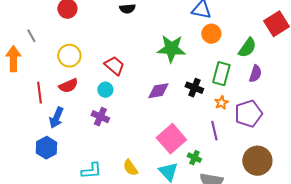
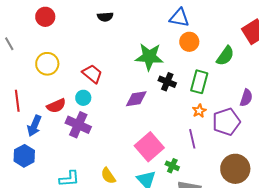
purple semicircle: (255, 74) -> (246, 98), moved
red semicircle: (68, 86) -> (56, 106), moved
black cross: (194, 88) -> (167, 82), moved
purple cross: (100, 117) -> (78, 125), size x1.4

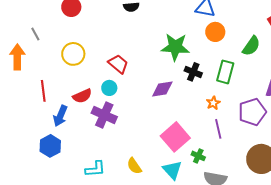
orange star: (199, 111) -> (213, 103), moved

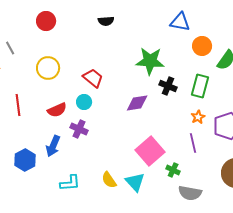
orange circle: (215, 32) -> (202, 46), moved
orange star: (213, 103) -> (198, 117), moved
purple cross: (104, 115) -> (79, 129), size x0.7
blue arrow: (60, 116) -> (53, 146), moved
cyan triangle: (172, 170) -> (135, 182), moved

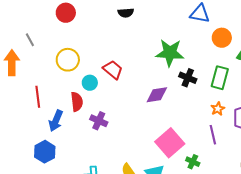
cyan circle: (84, 102) -> (90, 83), moved
red semicircle: (57, 110) -> (77, 102), turned -72
blue arrow: (53, 146) -> (56, 121), moved

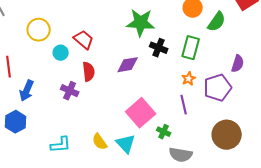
red semicircle: (77, 102) -> (89, 72), moved

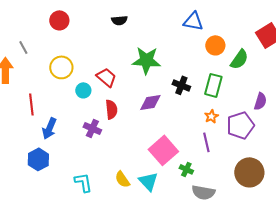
green star: (141, 23) -> (146, 60), moved
cyan L-shape: (61, 145) -> (83, 182), turned -95

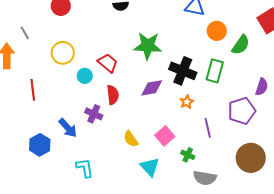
black cross: (181, 85) -> (183, 71), size x1.5
orange star: (211, 116) -> (187, 102), moved
blue arrow: (49, 128) -> (68, 128), moved, turned -65
pink square: (163, 150) -> (165, 136), size x0.7
yellow semicircle: (122, 179) -> (131, 139), moved

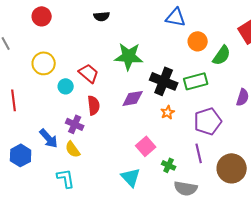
green rectangle: (215, 71) -> (196, 81), turned 60
purple pentagon: (242, 111) -> (208, 121), moved
purple line: (208, 128) -> (199, 153), moved
yellow semicircle: (131, 139) -> (73, 149), moved

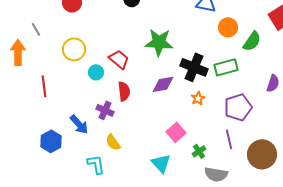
yellow semicircle: (73, 149) -> (113, 142), moved
green cross: (169, 165) -> (199, 151), turned 32

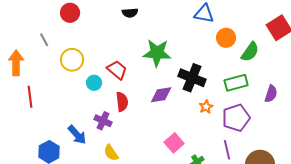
gray line: (36, 29) -> (44, 40), moved
green rectangle: (226, 67) -> (236, 83), moved
red line: (44, 86) -> (30, 97), moved
orange star: (198, 98) -> (206, 107), moved

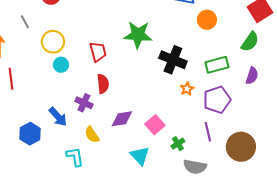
green semicircle: (250, 52) -> (250, 42), moved
red trapezoid: (117, 70) -> (98, 52), turned 35
cyan circle: (94, 83) -> (61, 65), moved
purple diamond: (161, 95) -> (122, 119), moved

